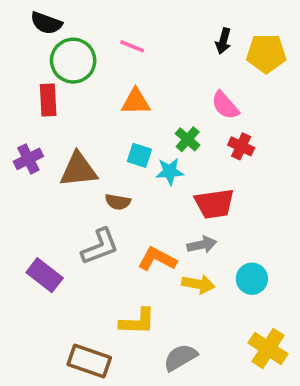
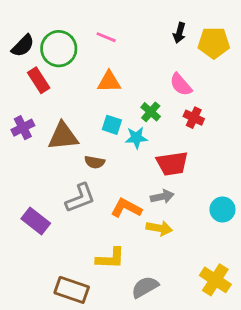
black semicircle: (46, 23) -> (23, 46), moved, turned -65
red rectangle: (48, 100) -> (39, 80), turned -30
cyan circle: (252, 279) -> (222, 210), moved

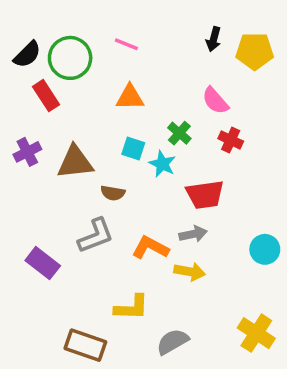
cyan star: (136, 138) -> (162, 164), turned 30

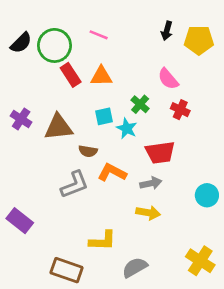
red rectangle: (46, 96) -> (71, 75), moved
cyan square: (133, 149) -> (104, 116), turned -30
purple cross: (27, 152) -> (21, 119), turned -30
orange L-shape: (150, 248) -> (112, 173), moved
purple rectangle: (43, 263) -> (20, 221), moved

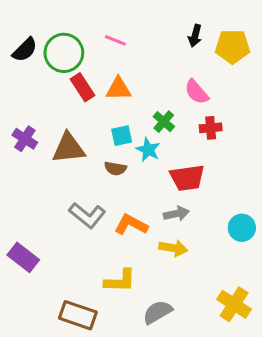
red cross: (180, 110) -> (211, 128), turned -30
brown semicircle: (88, 151) -> (115, 168), moved
orange L-shape: (112, 173) -> (131, 225), moved
gray L-shape: (75, 185) -> (87, 215), turned 60

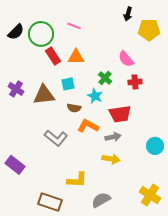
black arrow: (195, 36) -> (128, 14), moved
cyan square: (122, 136) -> (68, 84), moved
orange L-shape: (131, 225) -> (88, 126), moved

